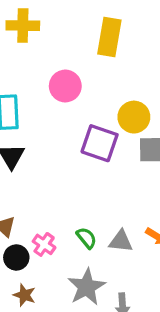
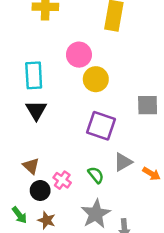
yellow circle: (134, 117) -> (96, 79), moved
purple square: (100, 143) -> (101, 126), moved
gray triangle: (121, 241) -> (123, 162), moved, turned -36

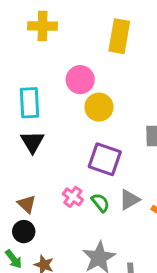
green semicircle: (96, 175) -> (100, 203), moved
pink cross: (62, 180) -> (73, 197), moved
black circle: (40, 190) -> (24, 232), moved

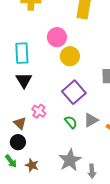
purple square: (105, 159) -> (74, 92), turned 30
pink cross: (73, 197) -> (39, 111), moved

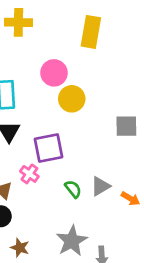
purple square: (74, 92) -> (49, 148), moved, turned 30

